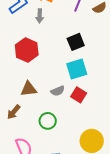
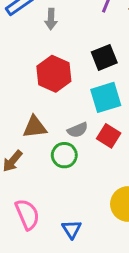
red hexagon: (27, 50) -> (54, 74), moved
green circle: (48, 121) -> (64, 155), moved

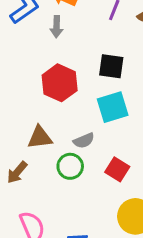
black square: (104, 57) -> (111, 66), turned 30
red square: (109, 136) -> (117, 169), moved

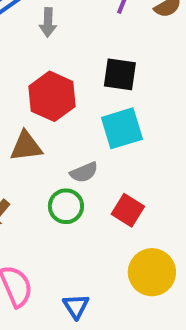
brown triangle: (40, 137) -> (26, 146), moved

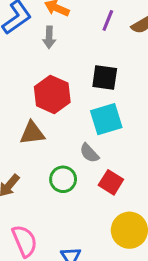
gray semicircle: (84, 172) -> (89, 153), moved, turned 70

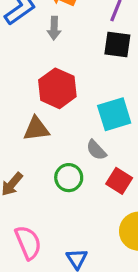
black square: (105, 77) -> (117, 44), moved

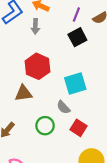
black square: (117, 44) -> (77, 37), turned -36

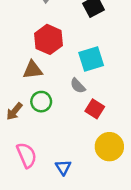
green circle: (45, 126) -> (41, 102), moved

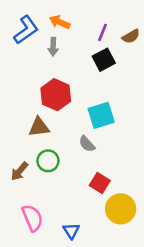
red square: (95, 109) -> (100, 183), moved

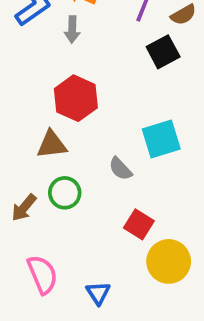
black square: (104, 60) -> (163, 52), moved
cyan square: (101, 115) -> (161, 139), moved

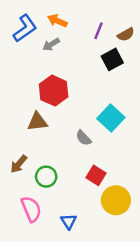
gray arrow: (72, 30) -> (51, 44), turned 56
cyan square: (161, 139) -> (111, 118), turned -30
green circle: (65, 193) -> (46, 177), moved

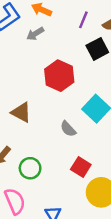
red hexagon: (54, 91) -> (59, 76), moved
brown triangle: (37, 122) -> (21, 112), turned 35

